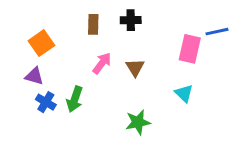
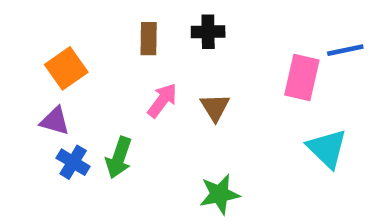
cyan triangle: (184, 93) -> (327, 148), moved, size x1.4

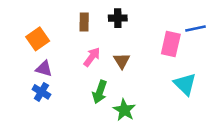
purple triangle: (55, 121) -> (44, 69), moved
green arrow: (119, 158) -> (100, 92), moved
green star: (220, 194) -> (124, 110), turned -30

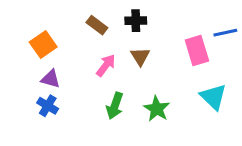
brown rectangle: (84, 22) -> (97, 25), turned -54
pink rectangle: (171, 44) -> (197, 50), turned -30
brown triangle: (122, 61) -> (140, 56), moved
green star: (124, 110) -> (157, 109), moved

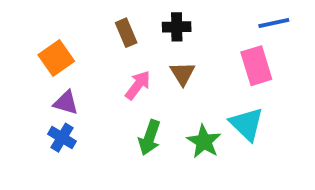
brown rectangle: (97, 25) -> (126, 33), turned 30
blue line: (225, 33) -> (274, 23), moved
cyan triangle: (213, 97) -> (247, 124), moved

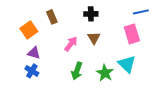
brown rectangle: (126, 33) -> (52, 17), moved

